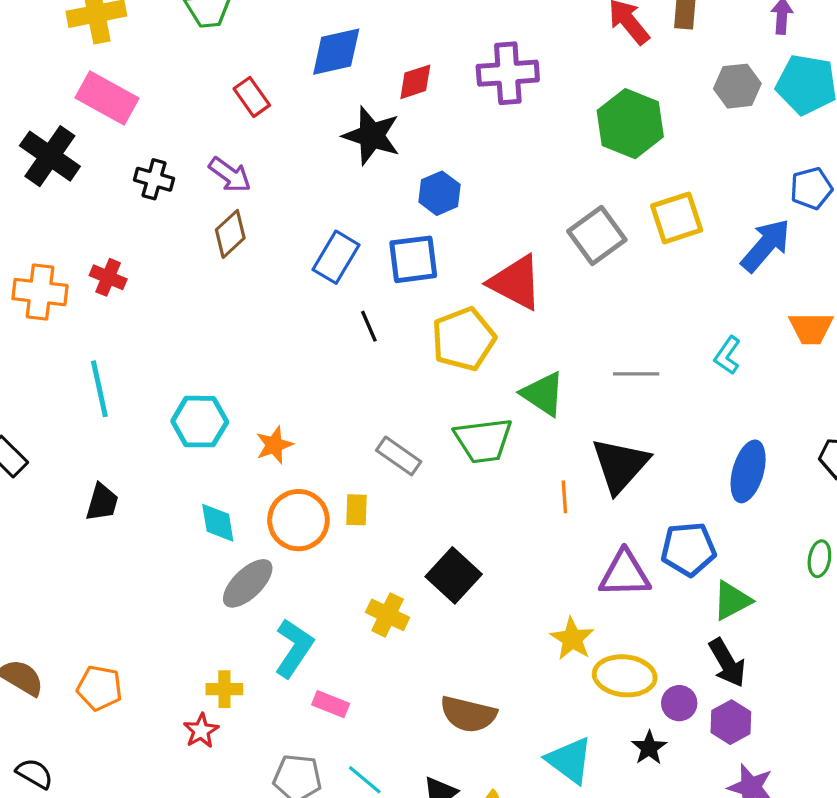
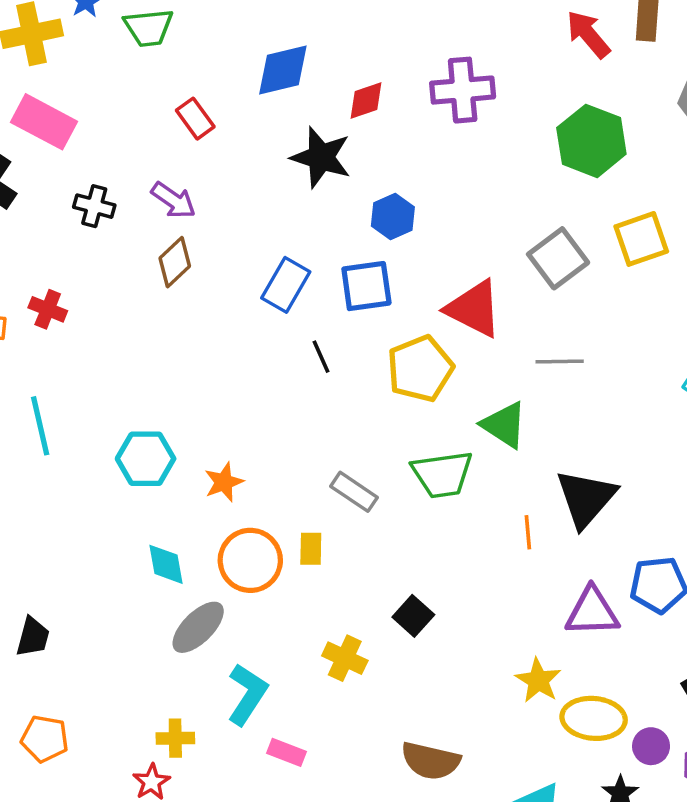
gray line: (636, 374) -> (560, 362), moved
black trapezoid: (102, 502) -> (33, 637), moved
black square: (454, 575) -> (413, 616), size x0.7

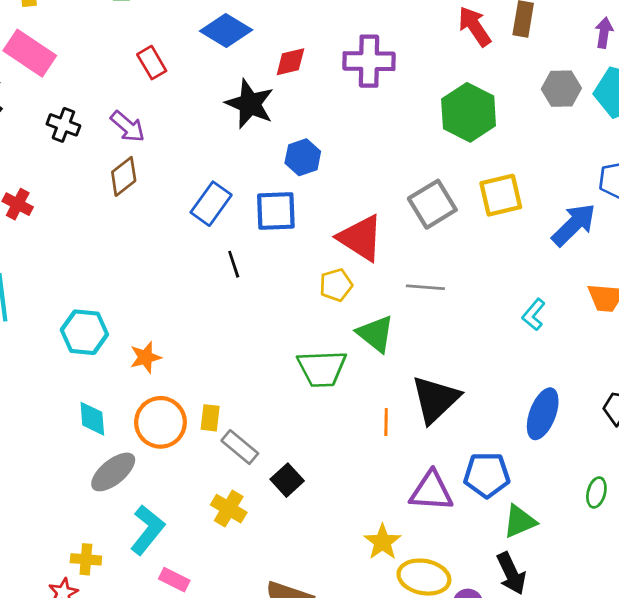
blue diamond: (283, 70) -> (226, 31), turned 39
yellow pentagon: (420, 369) -> (336, 285), moved, size x0.6
gray rectangle: (354, 492) -> (240, 447), moved

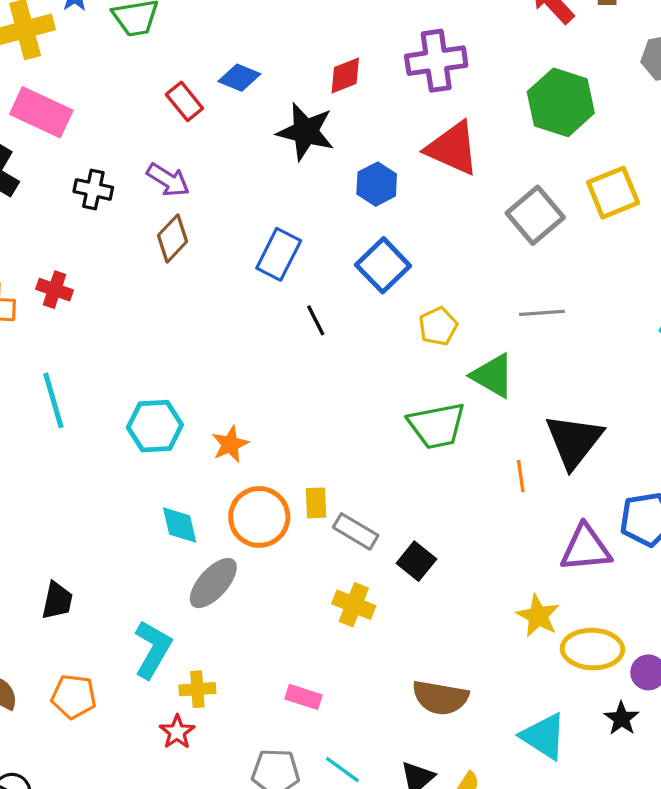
blue diamond: (226, 31) -> (239, 78), moved, size x0.7
blue square: (276, 211) -> (383, 265), moved, turned -33
red triangle: (361, 238) -> (453, 148), moved
cyan L-shape: (147, 530) -> (153, 649), moved

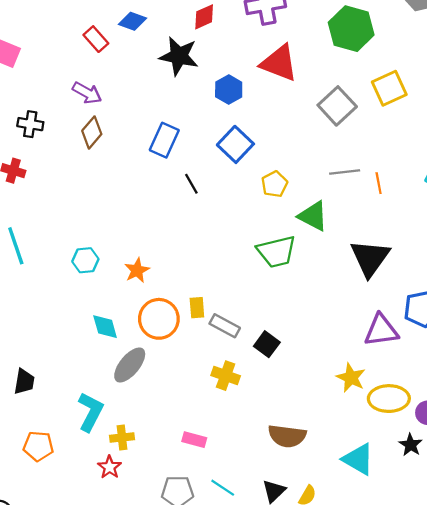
black cross: (93, 189) -> (30, 124), moved
cyan hexagon: (155, 426) -> (85, 260), size x0.7
orange line: (521, 476) -> (379, 183), moved

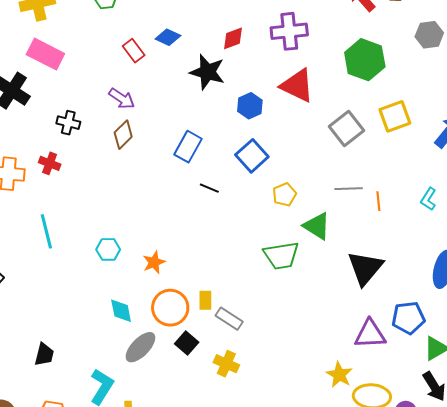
black line: (191, 184) -> (209, 188), turned -42
black square: (267, 344) -> (187, 343), moved

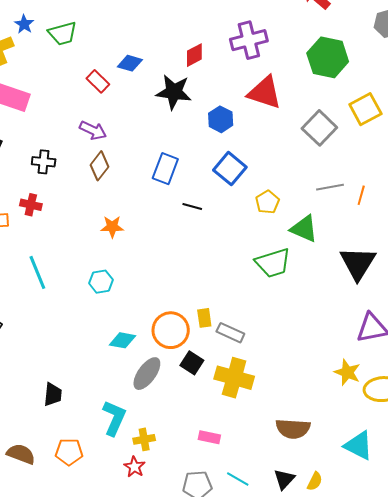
orange line: (378, 201) -> (361, 195), turned 30
orange star: (154, 262) -> (112, 227), moved, turned 30
cyan diamond: (121, 311) -> (123, 340), turned -60
yellow cross: (226, 364) -> (234, 378), size x1.5

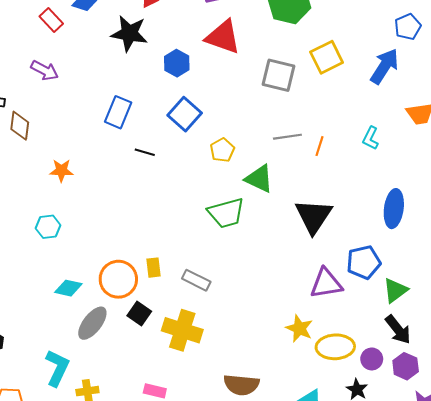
gray square: (319, 128) -> (279, 75), turned -32
brown diamond: (99, 166) -> (20, 126), moved, turned -32
gray rectangle: (230, 333) -> (196, 280), moved

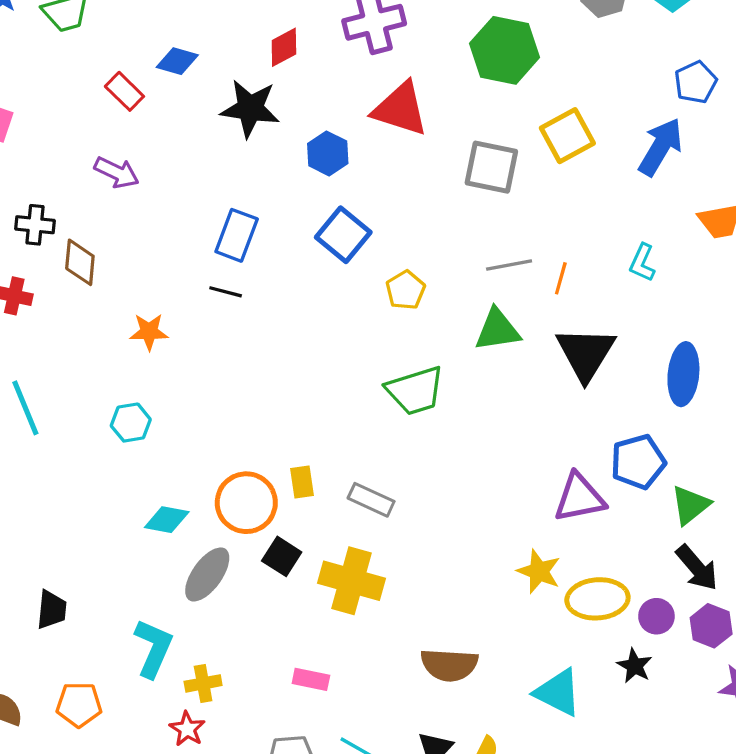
black line: (145, 152) -> (226, 292), moved
green triangle: (259, 179) -> (497, 330), moved, turned -32
black triangle: (314, 216) -> (586, 353), moved

